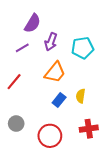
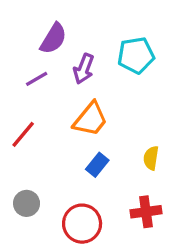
cyan pentagon: (83, 48) -> (136, 55), moved
yellow semicircle: (81, 96) -> (151, 158), moved

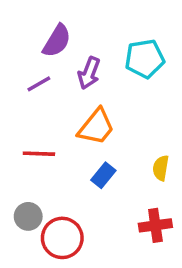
red line: (23, 134) -> (39, 154), moved, turned 52
red circle: (82, 224) -> (62, 238), moved

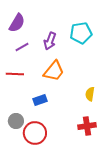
purple semicircle: (57, 41) -> (17, 23), moved
red line: (39, 154) -> (15, 74), moved
blue rectangle: (103, 175) -> (40, 100), moved, turned 32

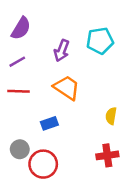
purple line: (22, 47) -> (17, 62), moved
orange trapezoid: (54, 71) -> (67, 88), turned -95

